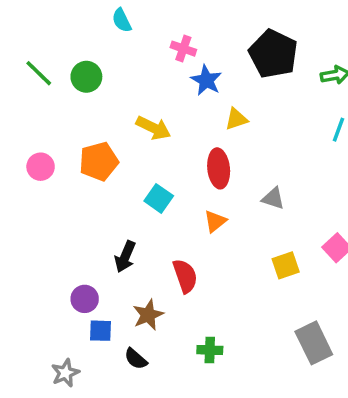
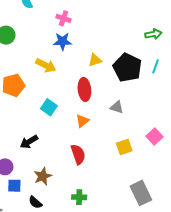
black pentagon: (273, 54) -> (127, 68), moved
blue star: (206, 80) -> (62, 41), moved, turned -30
black arrow: (125, 257) -> (29, 142), turned 36
red semicircle: (185, 276) -> (78, 154), moved

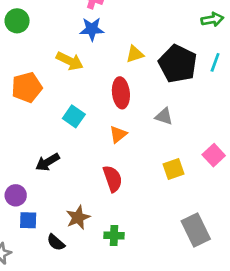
brown star: (43, 176) -> (78, 217), moved

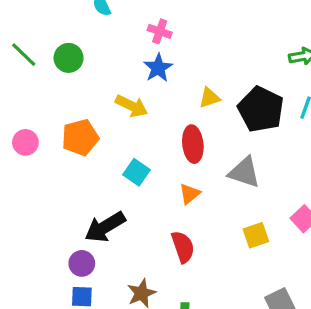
blue star: (92, 29) -> (158, 68), turned -30
gray triangle: (164, 116) -> (244, 172), size x1.5
black arrow: (48, 162) -> (105, 227), size x1.4
purple circle: (16, 195) -> (82, 263), moved

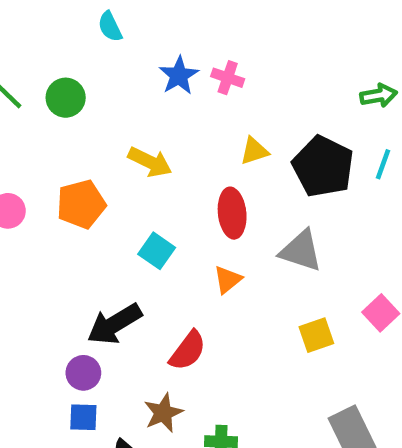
pink cross: (160, 31) -> (228, 78), moved
blue star: (158, 68) -> (179, 75), moved
red semicircle: (183, 247) -> (188, 351), moved, turned 56

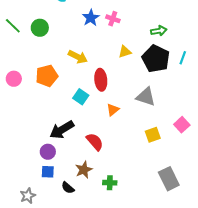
green arrow: (379, 95) -> (159, 31), moved
red ellipse: (232, 213) -> (101, 80), moved
red semicircle: (188, 351) -> (95, 142), turned -78

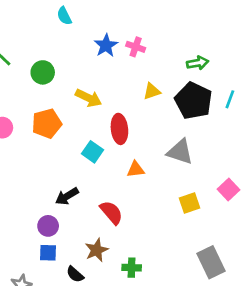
green circle: (40, 28) -> (43, 72), moved
orange triangle: (113, 110) -> (136, 169), turned 32
black arrow: (62, 130) -> (67, 196), size x0.7

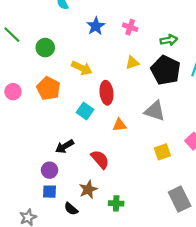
pink cross: (136, 47) -> (130, 27), moved
orange pentagon: (47, 124) -> (48, 88), turned -30

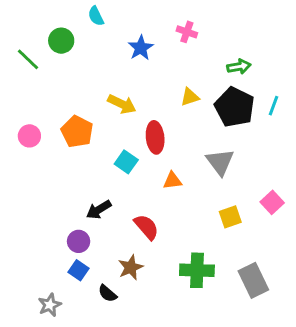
pink cross: (130, 27) -> (187, 32), moved
green circle: (45, 48) -> (61, 41), moved
gray triangle: (155, 111) -> (220, 162), turned 35
blue square: (50, 192) -> (79, 270), turned 32
green cross: (116, 203) -> (197, 270), moved, size x1.6

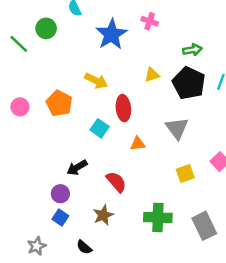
blue star: (141, 48) -> (112, 34), size x1.5
black semicircle: (107, 293) -> (84, 247), moved

